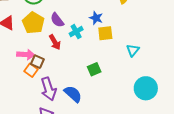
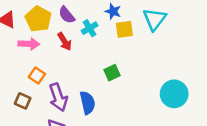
cyan triangle: (133, 50) -> (155, 19), moved, size x1.5
pink arrow: (26, 55) -> (29, 44), moved
brown square: (37, 62) -> (23, 101), moved
blue semicircle: (73, 94) -> (88, 103), turned 36

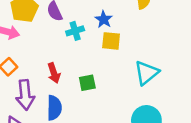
cyan triangle: (155, 19) -> (147, 73), moved
red arrow: (65, 41) -> (54, 73), moved

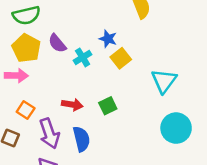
yellow square: (111, 41) -> (121, 58), turned -30
red arrow: (54, 73) -> (72, 105), turned -48

